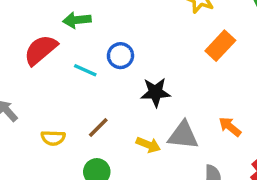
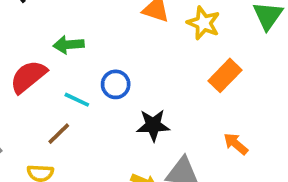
orange arrow: (230, 127) -> (236, 144), moved
brown line: (98, 128) -> (59, 134), moved

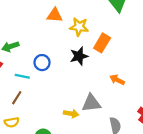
yellow star: (203, 23) -> (79, 27), moved
black star: (153, 125) -> (79, 56), moved

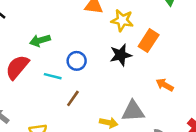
brown line: (17, 98) -> (73, 98), moved

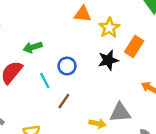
yellow star: (122, 20) -> (109, 28), turned 30
cyan line: (53, 76) -> (45, 80), turned 49

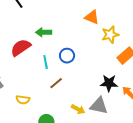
black star: (108, 60) -> (109, 83), moved

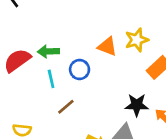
orange triangle: (92, 17) -> (107, 46), moved
green arrow: (44, 32) -> (48, 51), moved

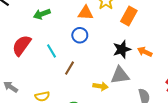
green arrow: (48, 51) -> (42, 14), moved
blue circle: (80, 69) -> (80, 35), moved

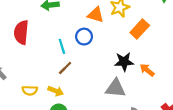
red semicircle: (22, 45) -> (21, 32), turned -45
cyan line: (51, 51) -> (62, 46), moved
yellow arrow: (100, 86) -> (56, 91), moved

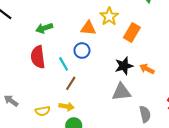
red semicircle: (21, 32) -> (38, 57), moved

